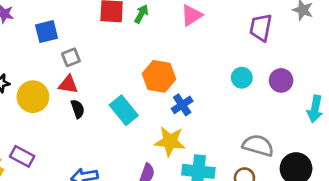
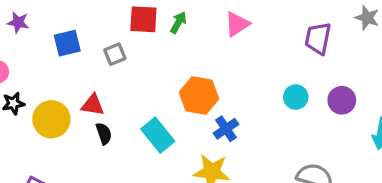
gray square: (71, 57) -> (115, 54), moved

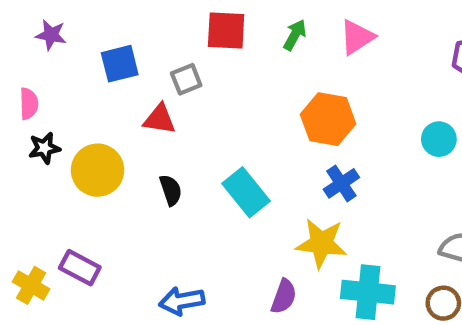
green arrow: (178, 22) -> (295, 35), moved
orange hexagon: (199, 95) -> (328, 119), moved
red triangle: (93, 105) -> (160, 119), moved

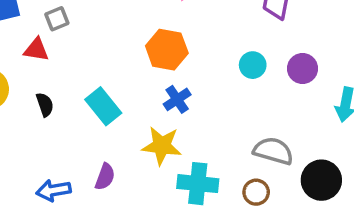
purple semicircle: (284, 296) -> (105, 177), moved

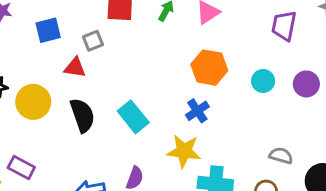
orange hexagon: (167, 50) -> (209, 68), moved
black semicircle: (45, 105) -> (82, 115), size x1.6
gray semicircle: (273, 151) -> (281, 156), size x0.7

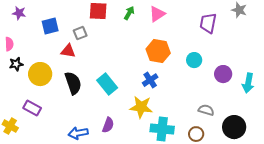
purple circle: (306, 84) -> (223, 74), moved
purple rectangle: (21, 168) -> (32, 108), moved

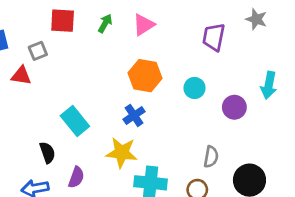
black semicircle: (73, 83) -> (47, 153), moved, size x0.7
cyan arrow: (248, 83) -> (269, 85), moved
gray semicircle: (206, 110) -> (211, 157), turned 84

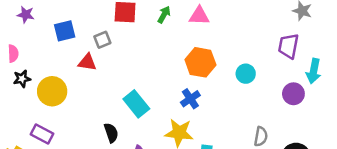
pink triangle: (144, 25) -> (199, 16), turned 35
purple trapezoid: (214, 37) -> (288, 46), moved
purple circle: (234, 107) -> (293, 94), moved

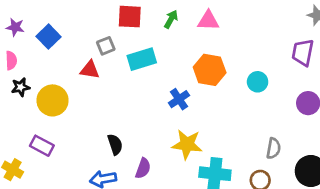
purple star: (26, 15) -> (15, 27), moved
blue square: (65, 31) -> (49, 37), moved, turned -30
blue cross: (190, 99) -> (179, 99), moved
cyan rectangle: (136, 104) -> (142, 59), moved, turned -68

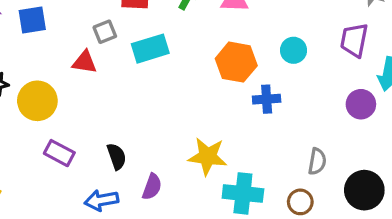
blue square: (49, 37) -> (32, 20), turned 35
cyan circle: (258, 82) -> (294, 50), moved
blue cross: (179, 99) -> (267, 99), moved, turned 30
purple rectangle: (42, 146) -> (59, 153), moved

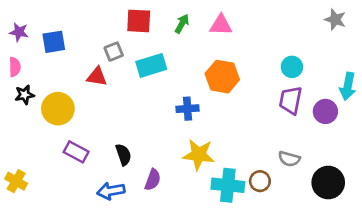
purple trapezoid: (354, 40) -> (291, 100), moved
cyan circle: (294, 50) -> (292, 67), moved
blue cross: (267, 99) -> (187, 109), moved
gray semicircle: (317, 161) -> (289, 159), turned 95
brown circle: (300, 202) -> (260, 181), moved

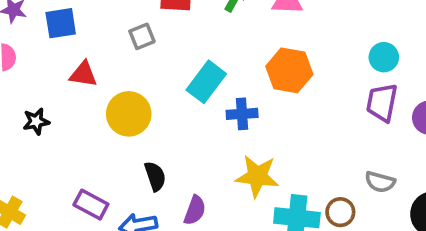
cyan rectangle: (151, 65) -> (206, 82), moved, turned -36
red triangle: (97, 77) -> (83, 74), moved
black star: (24, 95) -> (36, 121), moved
yellow circle: (58, 109) -> (129, 114), moved
purple rectangle: (76, 152) -> (91, 205), moved

